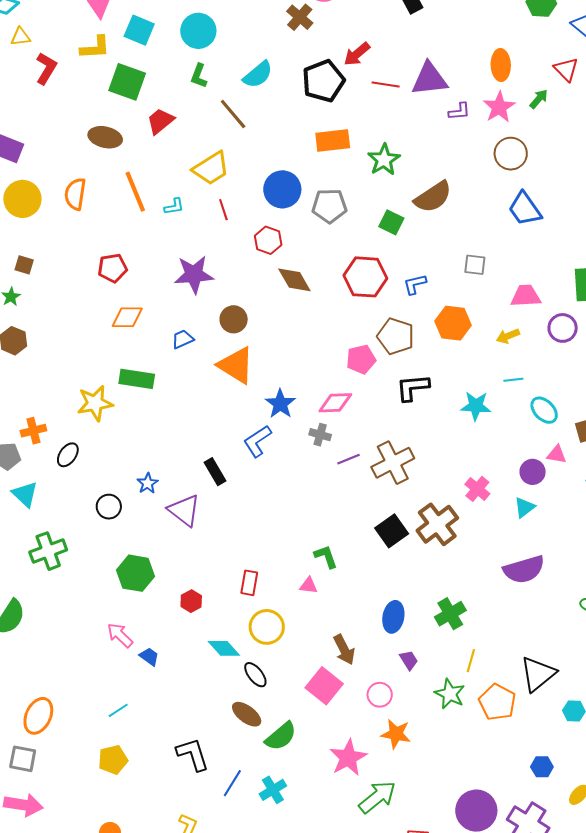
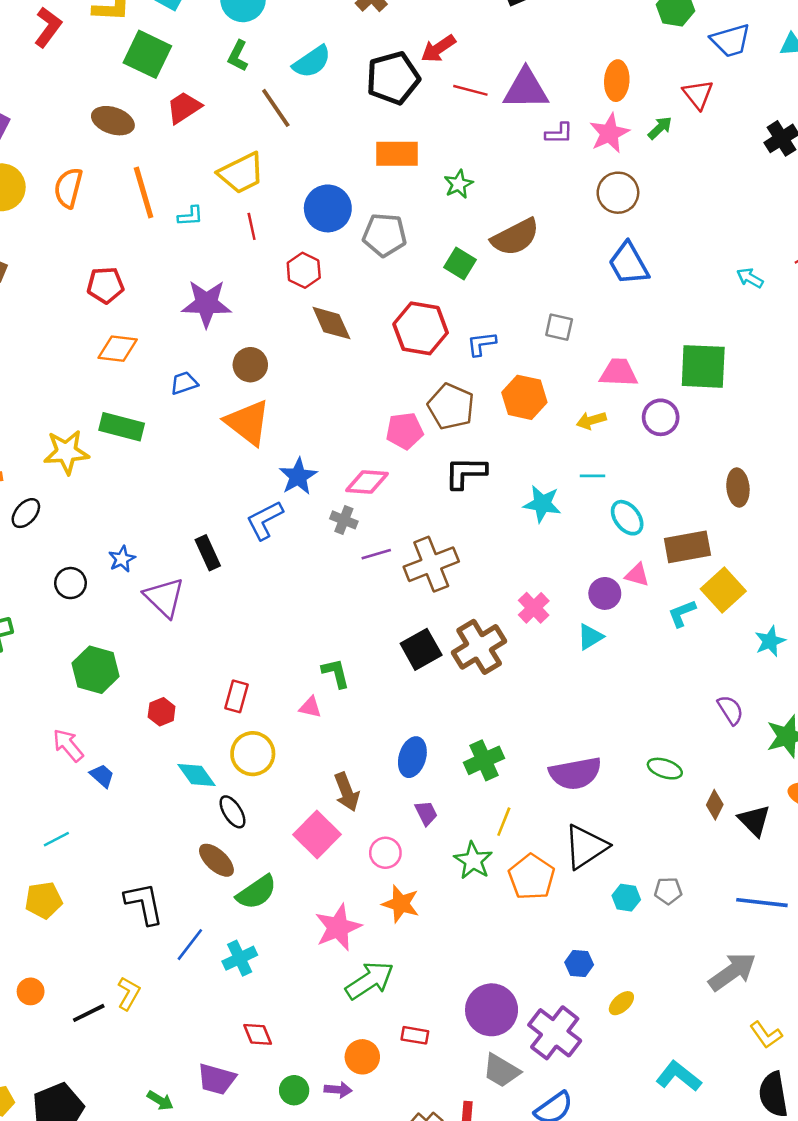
green star: (384, 160) -> (459, 184), size x0.7
purple semicircle: (524, 569) -> (575, 773), moved

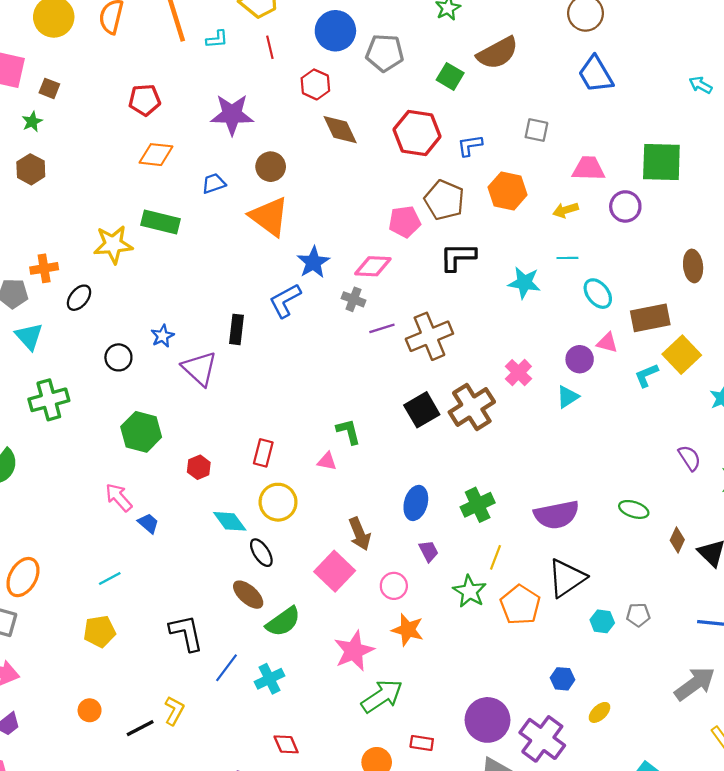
black rectangle: (208, 553) -> (237, 329), turned 32

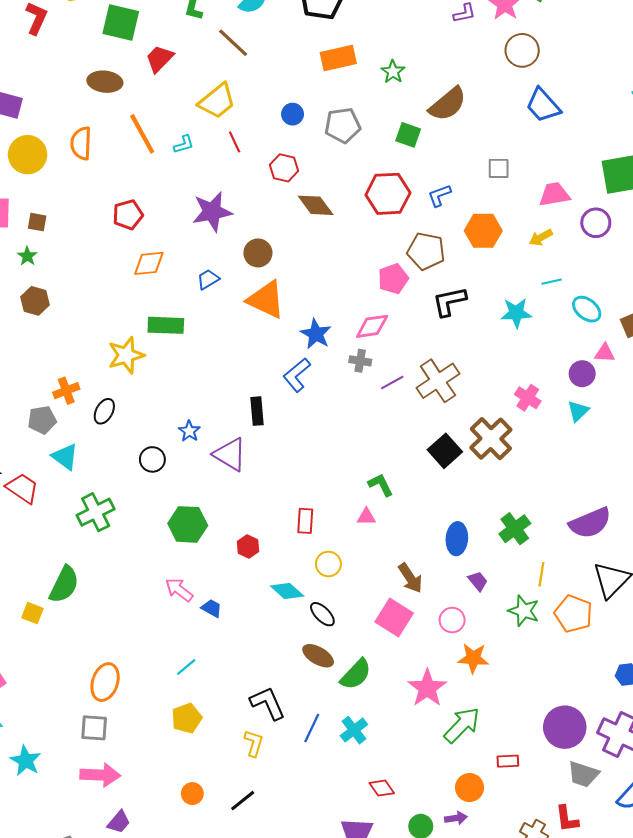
blue circle: (335, 31) -> (293, 114), size x0.6
yellow circle: (278, 502) -> (328, 564), size x0.7
yellow L-shape: (174, 711) -> (254, 743), moved

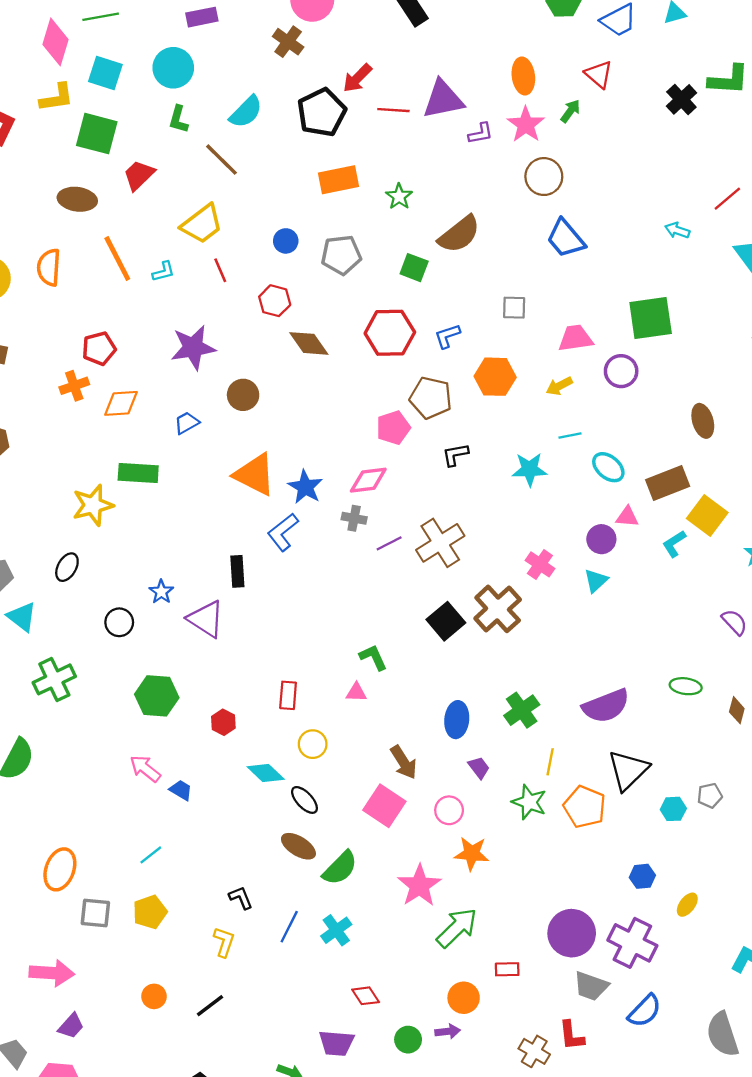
orange triangle: (266, 300) -> (255, 475), moved
black L-shape: (449, 301) -> (455, 455), size x0.7
orange cross: (66, 391) -> (74, 386), moved
black L-shape: (268, 703) -> (241, 898), size x0.6
gray square: (94, 728) -> (95, 913), moved

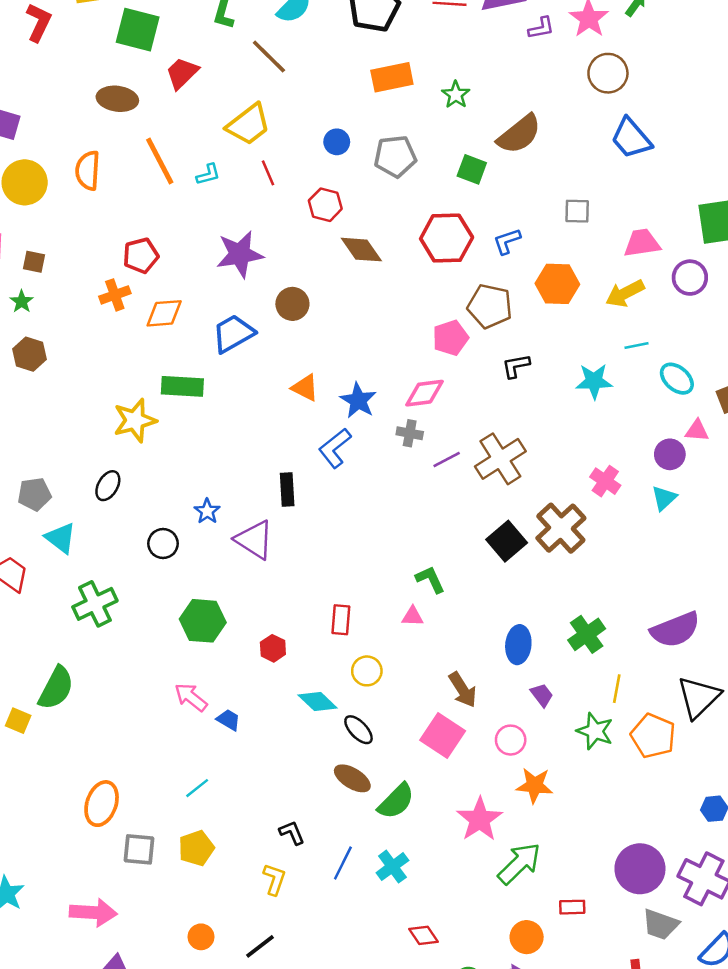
yellow arrow: (559, 386) -> (625, 293), size x1.4
blue trapezoid: (187, 423) -> (233, 334), size x1.6
orange triangle: (255, 475) -> (305, 388), size x0.6

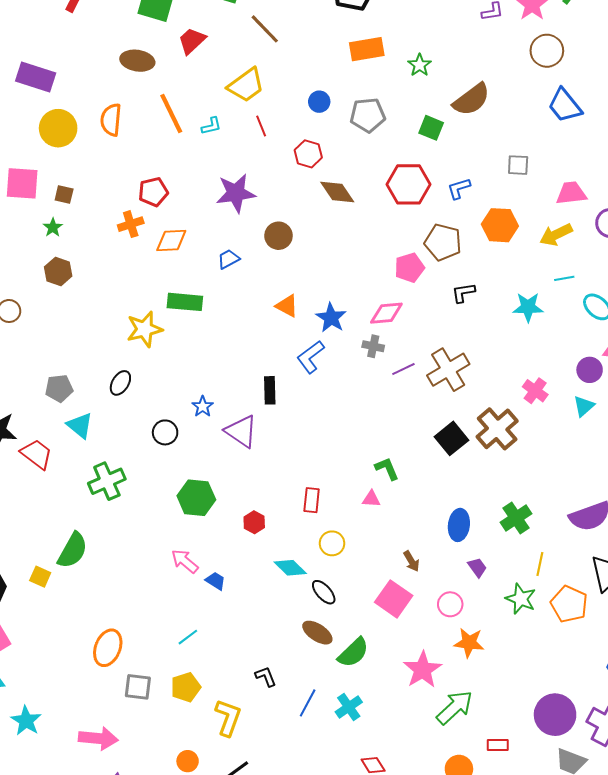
blue trapezoid: (233, 334) -> (228, 259), size x0.6
brown arrow: (463, 690) -> (411, 561), size x0.7
yellow L-shape: (274, 879) -> (228, 718), moved, size x1.4

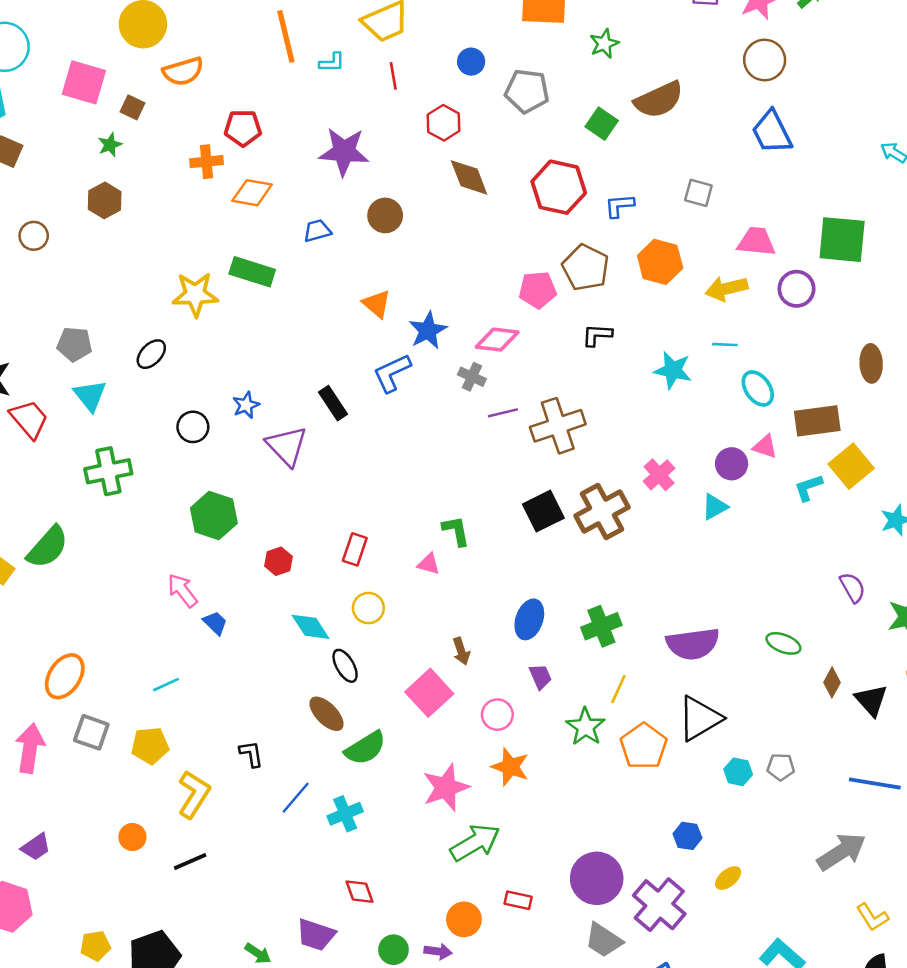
orange semicircle: (111, 120) -> (183, 71), moved, turned -124
black rectangle: (270, 390) -> (333, 403), turned -44
pink arrow: (98, 738) -> (30, 748), moved, turned -99

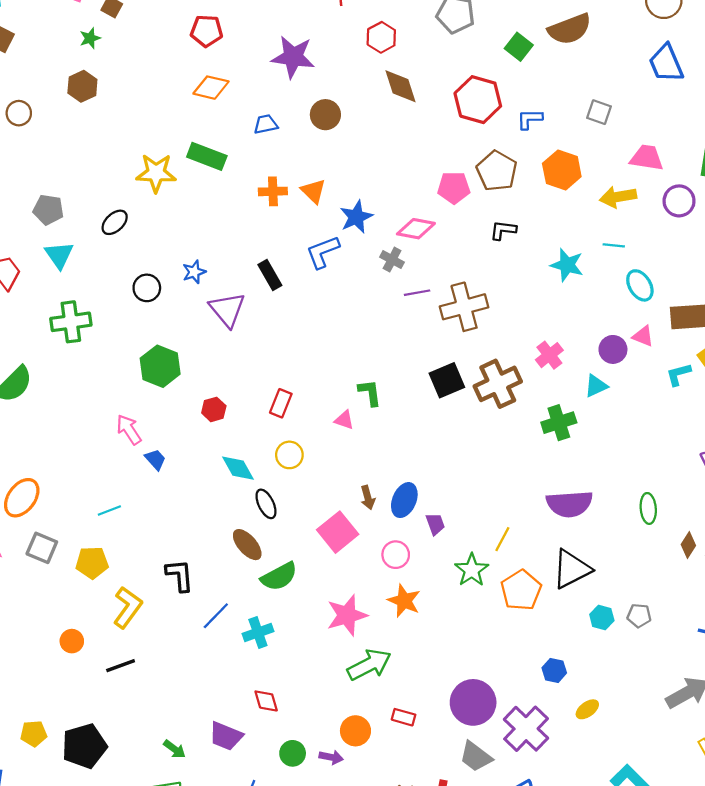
orange cross: (207, 162) -> (273, 191), moved
blue ellipse: (529, 619) -> (404, 500), moved
green cross: (601, 626) -> (559, 423), moved
green ellipse: (783, 643) -> (648, 508), turned 60
black L-shape: (251, 754) -> (180, 575), size x1.4

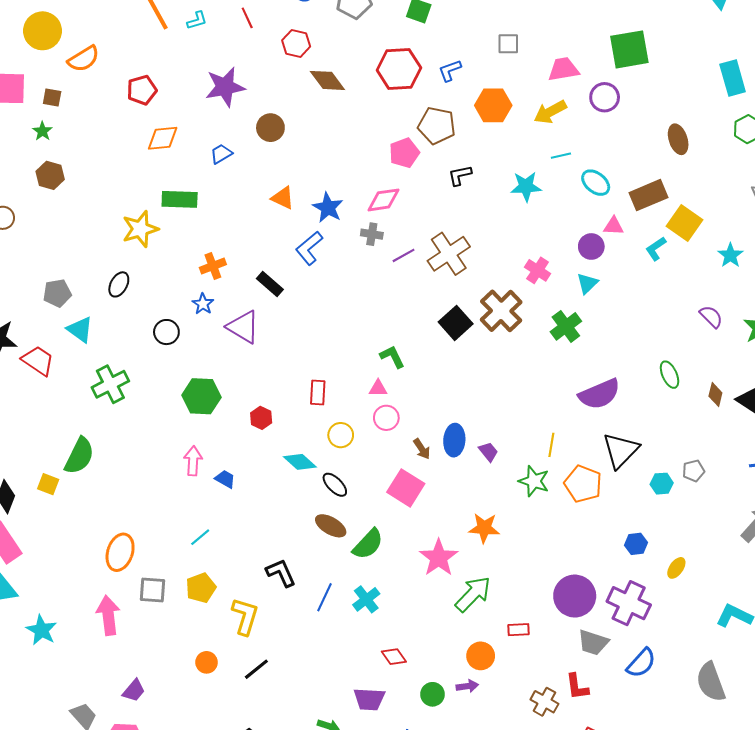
orange cross: (273, 191) -> (213, 266), moved
pink arrow: (129, 430) -> (193, 461), turned 56
pink circle: (396, 555) -> (386, 418), moved

